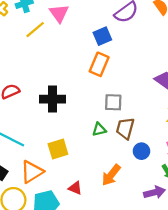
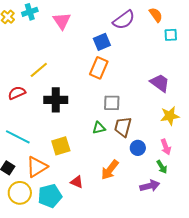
yellow line: (35, 30) -> (39, 70), moved

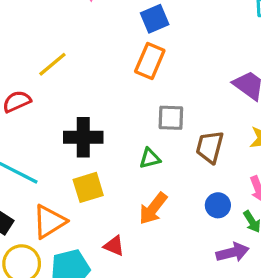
black cross: (56, 100) -> (83, 137), moved
brown trapezoid: (123, 127) -> (210, 147), moved
blue circle: (138, 148) -> (218, 205), moved
orange arrow: (110, 170) -> (153, 209), moved

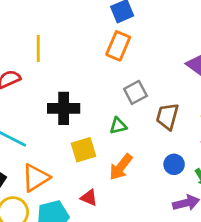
yellow line: (52, 64) -> (38, 48), turned -50
gray square: (171, 118) -> (135, 92), turned -30
yellow square: (88, 187) -> (84, 150), moved

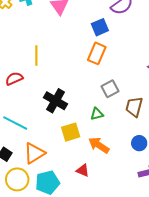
black cross: (64, 108) -> (55, 101), turned 30
orange arrow: (121, 167) -> (99, 145), turned 85
red triangle: (89, 198) -> (83, 170), moved

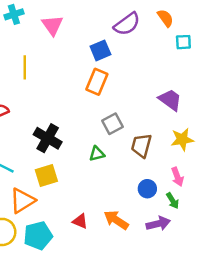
yellow line: (36, 55) -> (25, 67), moved
yellow square: (71, 132) -> (46, 175), moved
orange arrow: (99, 145) -> (116, 220), moved

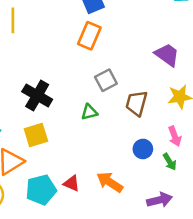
purple arrow: (158, 224) -> (159, 200), moved
cyan pentagon: (38, 236) -> (41, 190), moved

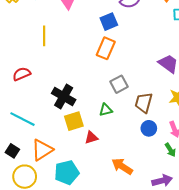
yellow square: (36, 135) -> (74, 121), moved
blue circle: (143, 149) -> (149, 128), moved
red triangle: (72, 183) -> (91, 138), moved, turned -40

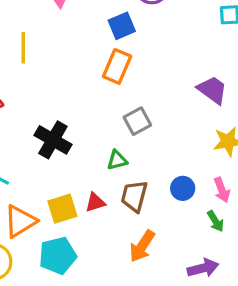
brown trapezoid: (144, 103) -> (134, 196), moved
yellow square: (74, 121) -> (62, 209), moved
orange arrow: (122, 166) -> (142, 246), turned -90

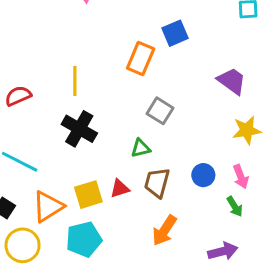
blue square: (122, 26) -> (175, 33), moved
yellow line: (23, 48) -> (75, 81), moved
gray square: (137, 121) -> (160, 111), turned -30

